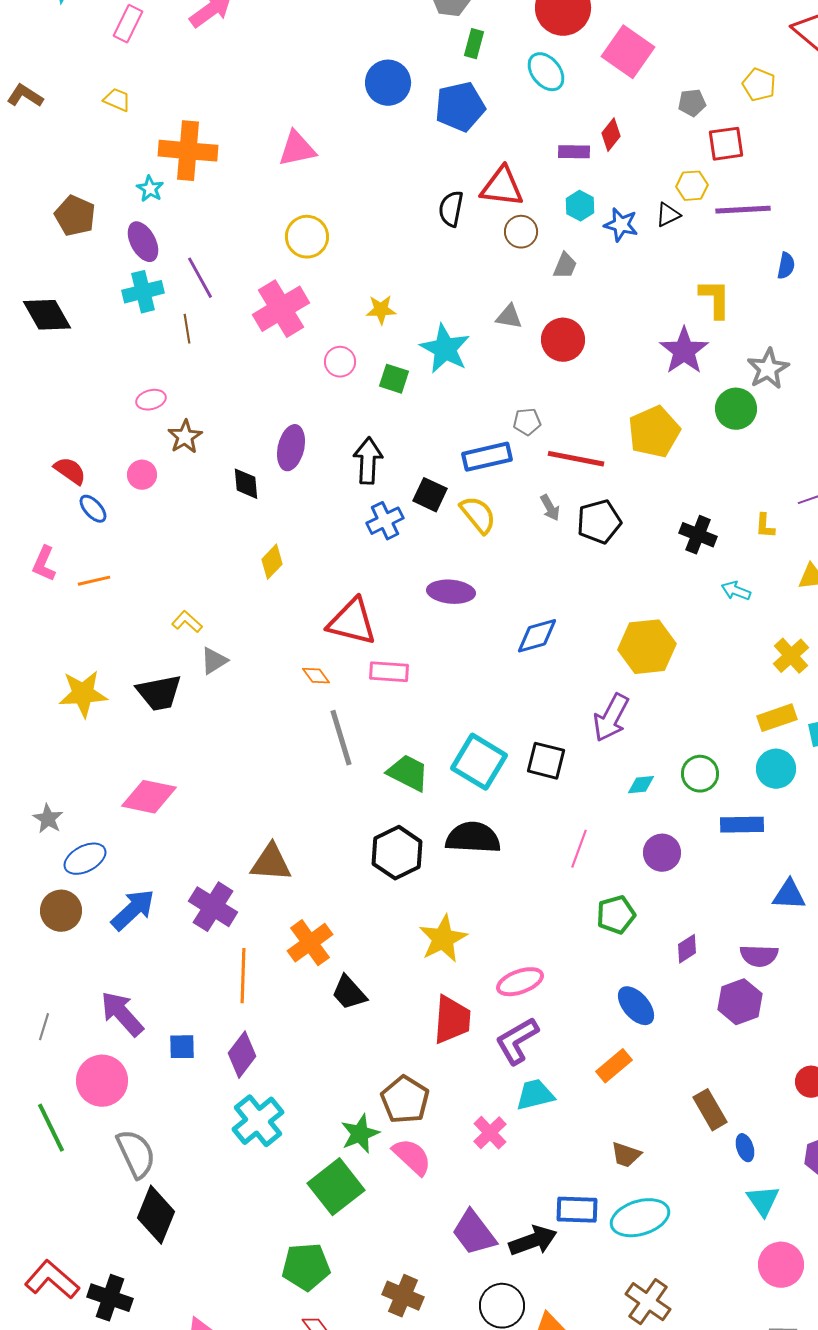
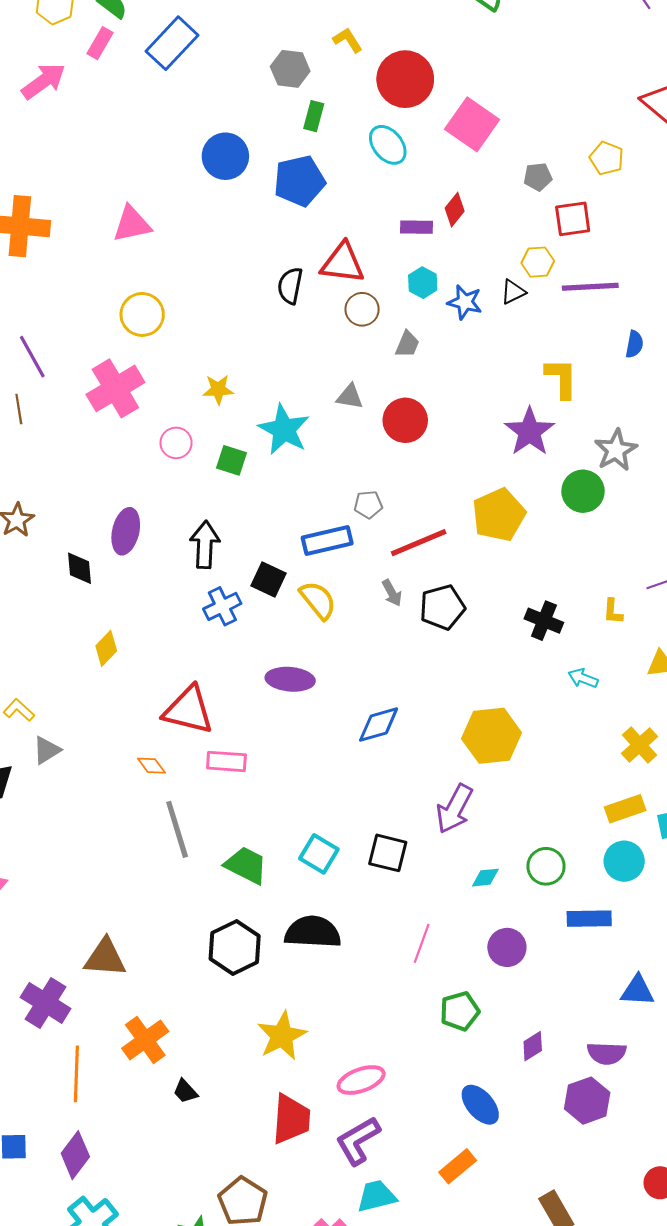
red line: (576, 459) -> (419, 543), turned -34
cyan square: (479, 762) -> (319, 854), size x0.7
black trapezoid: (349, 993) -> (185, 1091), size x0.7

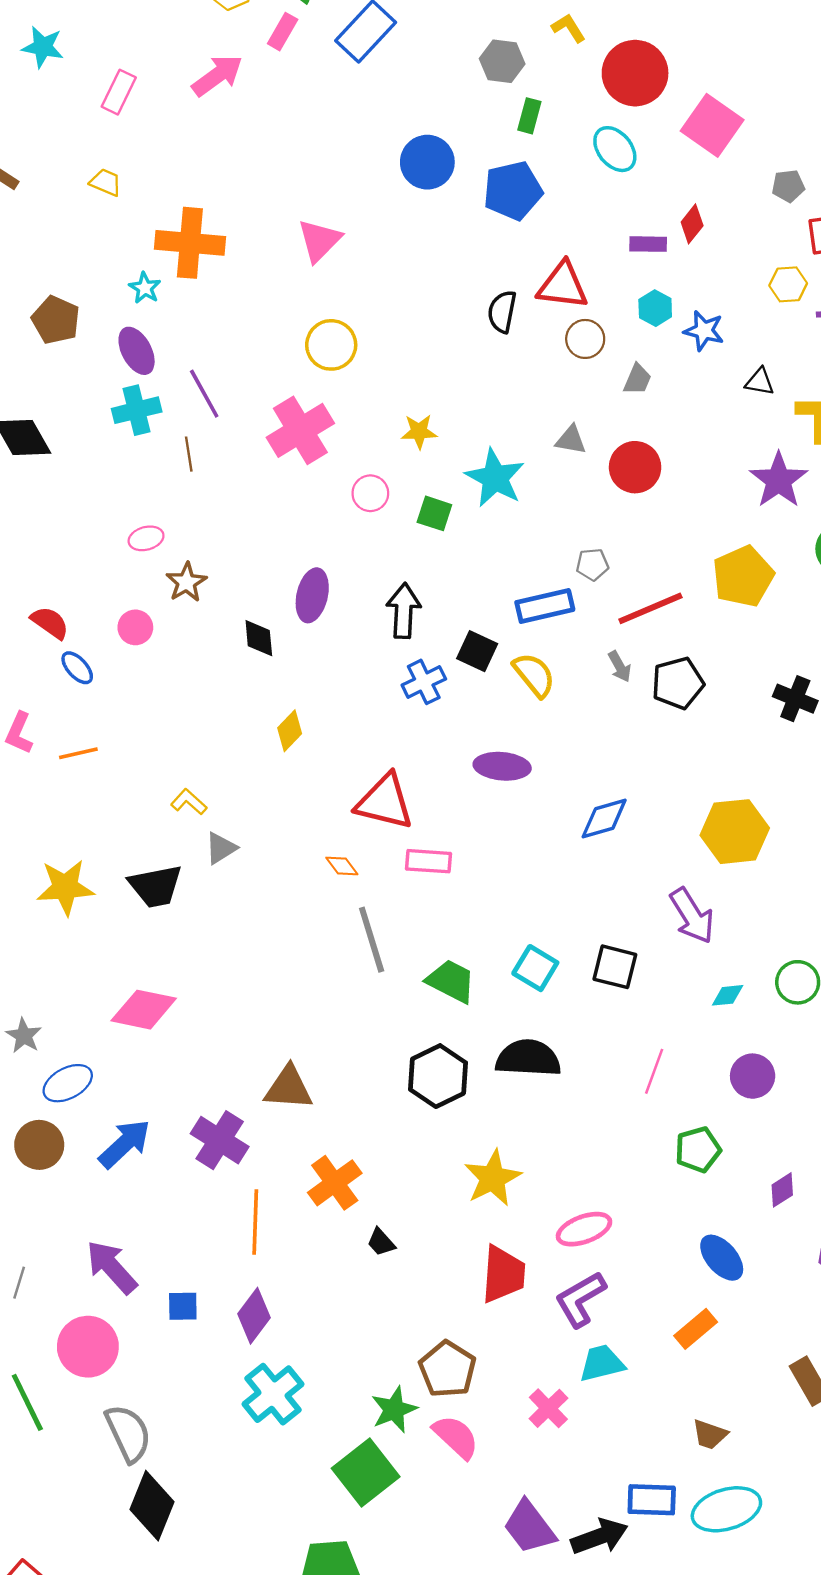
pink triangle: (132, 224) -> (319, 240), turned -33
black triangle: (513, 292) -> (760, 382), moved, turned 36
purple arrow: (455, 809) -> (692, 916), turned -60

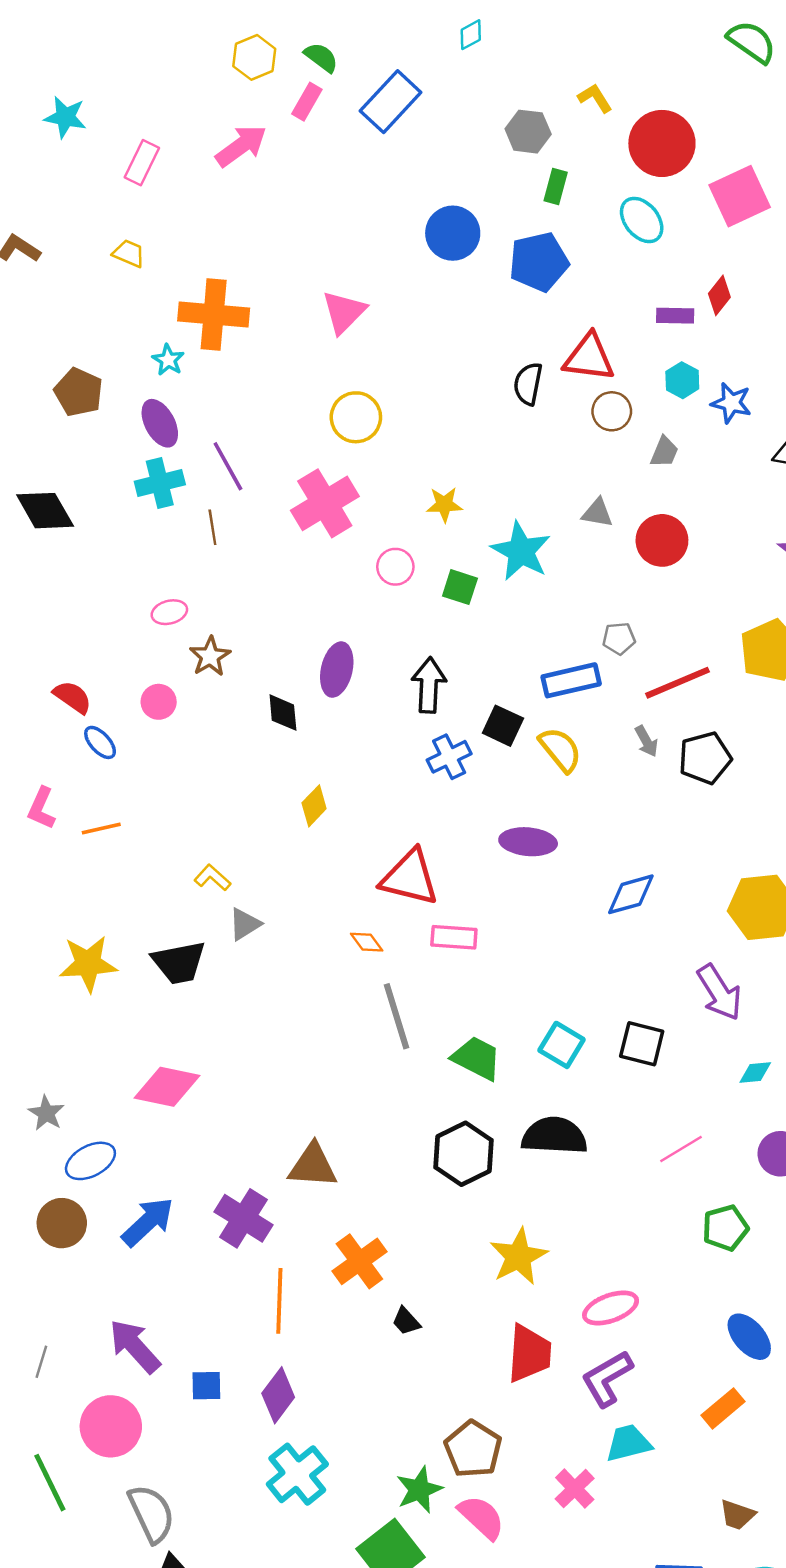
pink square: (712, 125) -> (740, 196), turned 30
pink line: (654, 1071) -> (681, 1149), turned 39

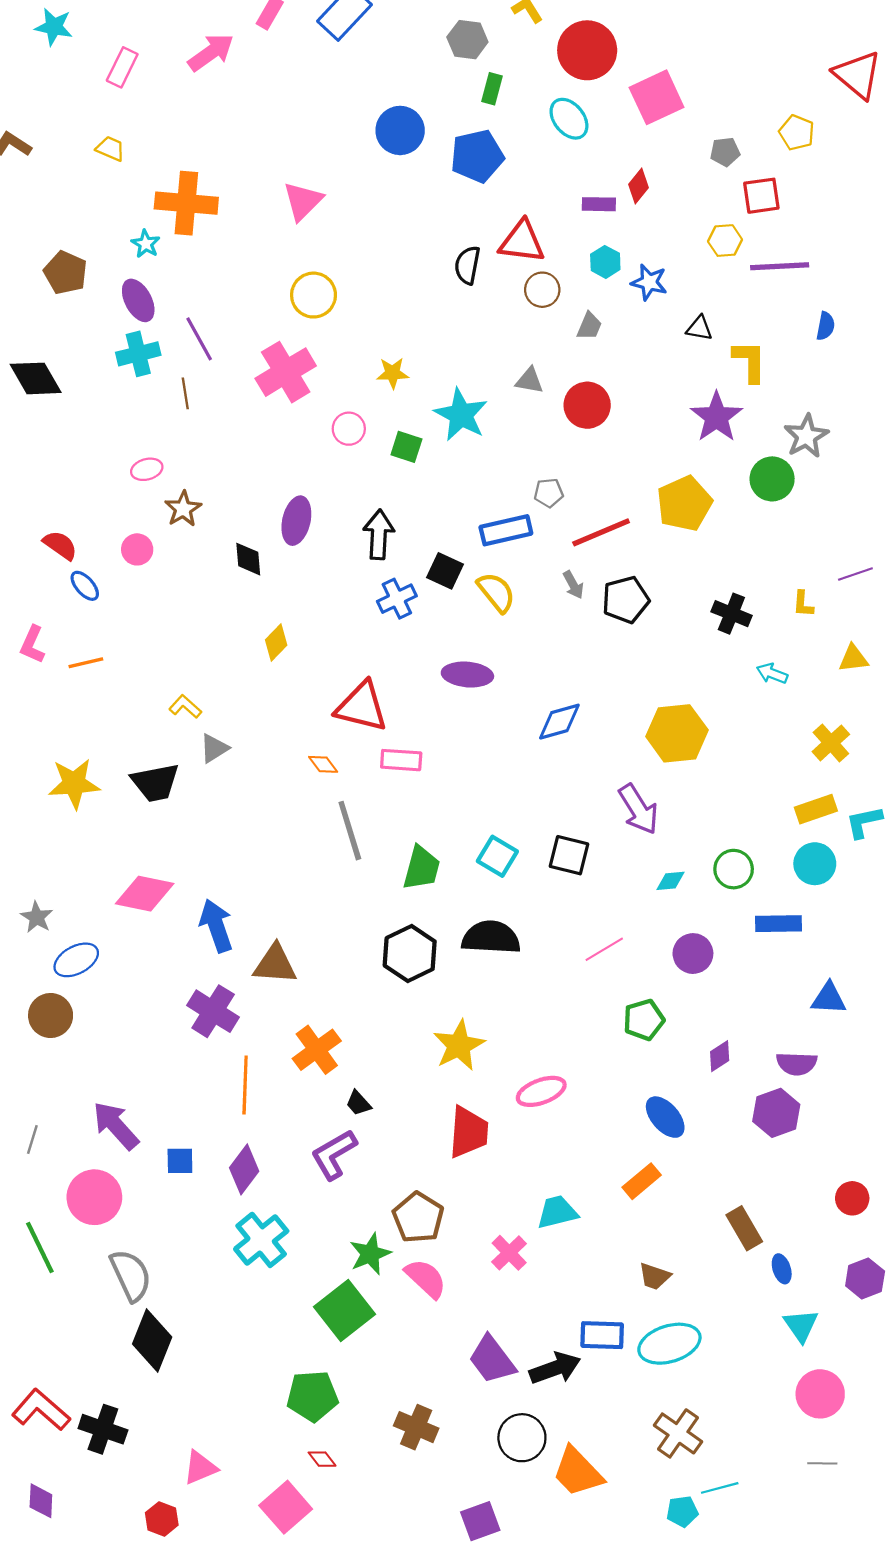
green trapezoid: (477, 1058) -> (421, 868), turned 78
blue arrow: (148, 1222) -> (216, 926), moved, turned -66
purple L-shape: (607, 1379) -> (334, 1154), moved

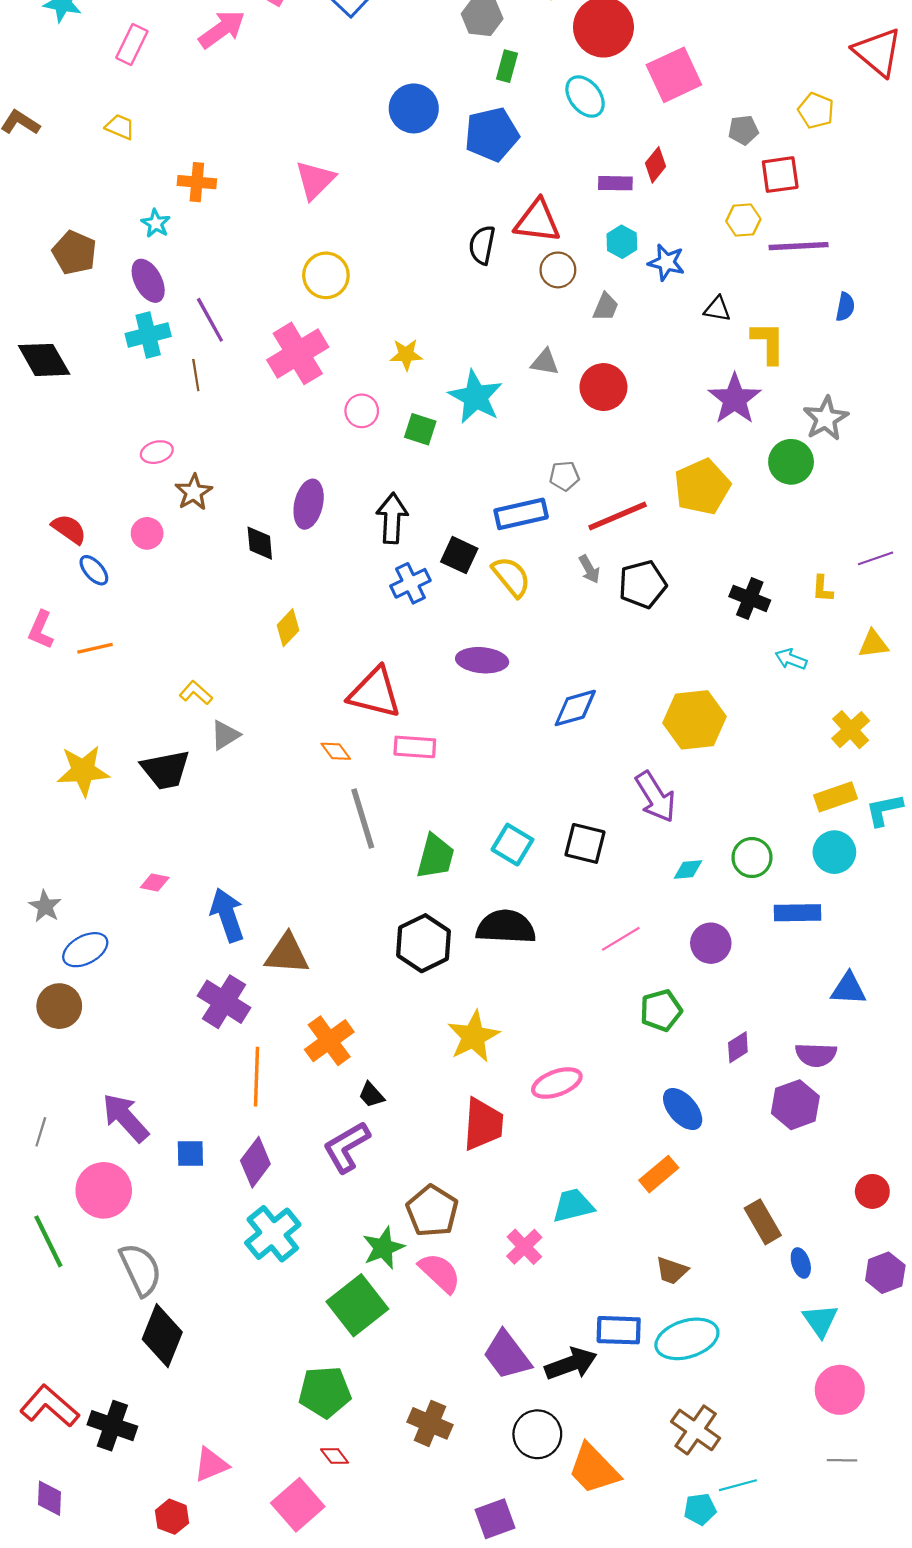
orange cross: (186, 203) -> (197, 182), size x0.6
pink diamond: (145, 894) -> (155, 882), size x0.5

